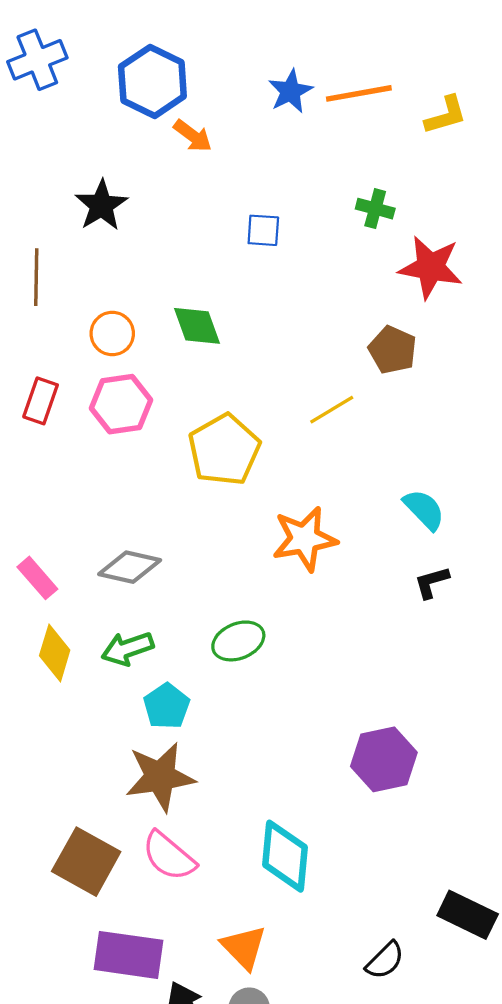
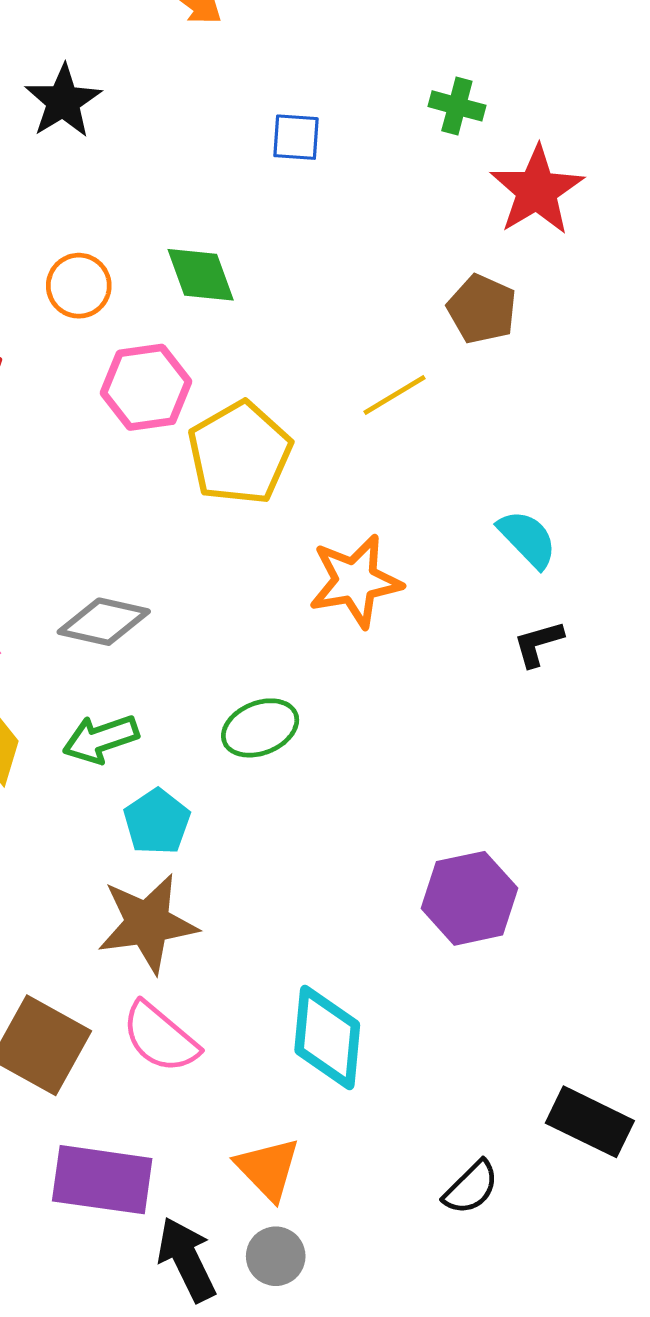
red star: (431, 267) -> (537, 190), turned 30
pink hexagon: (121, 404) -> (146, 387), moved

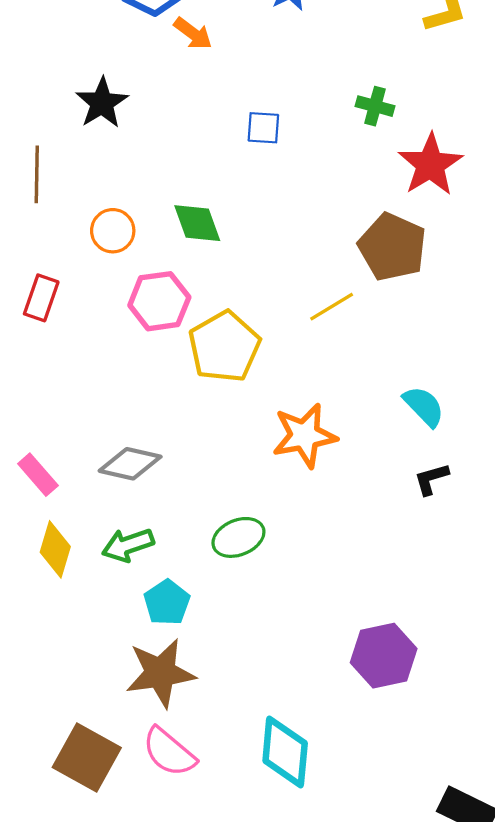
brown pentagon: (482, 309) -> (392, 247), size x1.4

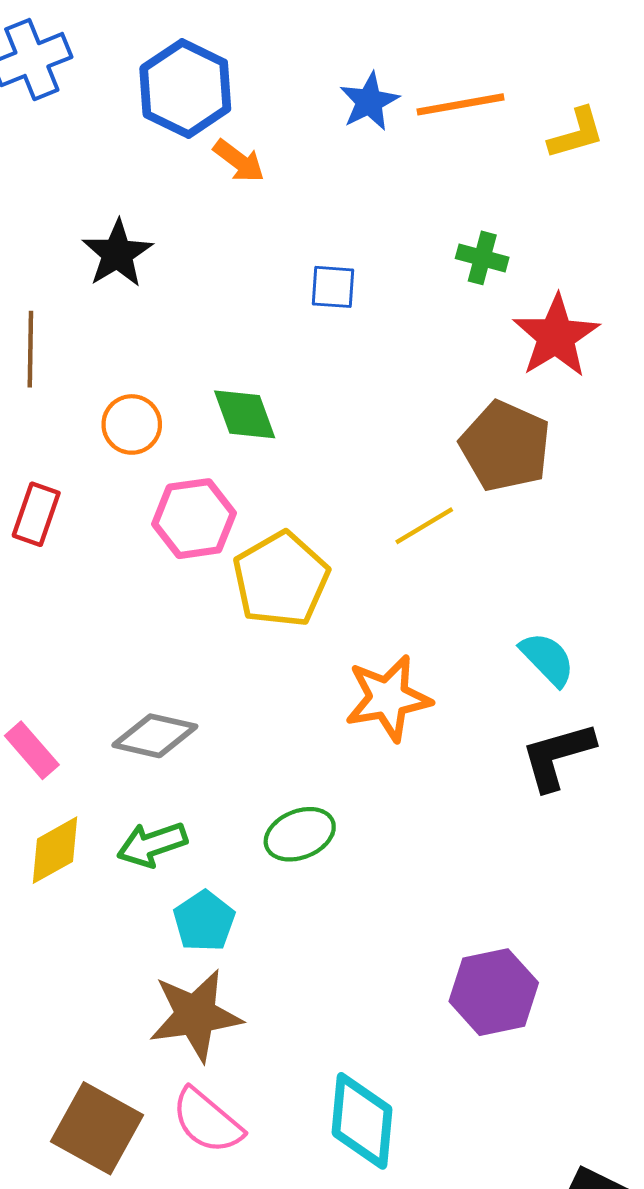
black L-shape: (431, 479) -> (557, 756), size x1.6
yellow diamond: (55, 549) -> (55, 850), turned 44

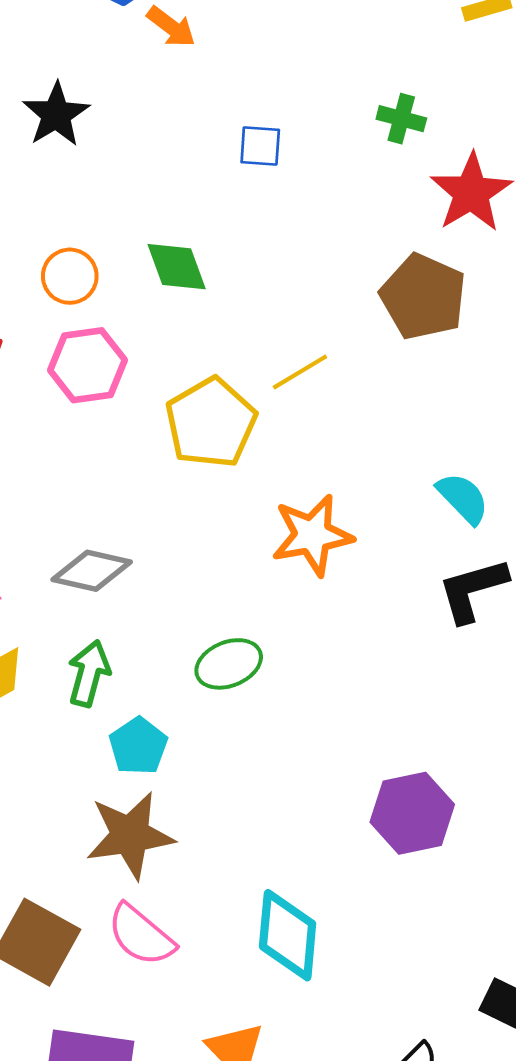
pink hexagon: (194, 519) -> (88, 365), moved
yellow line: (424, 526) -> (300, 372), moved
green arrow: (152, 844) -> (89, 673), turned 124

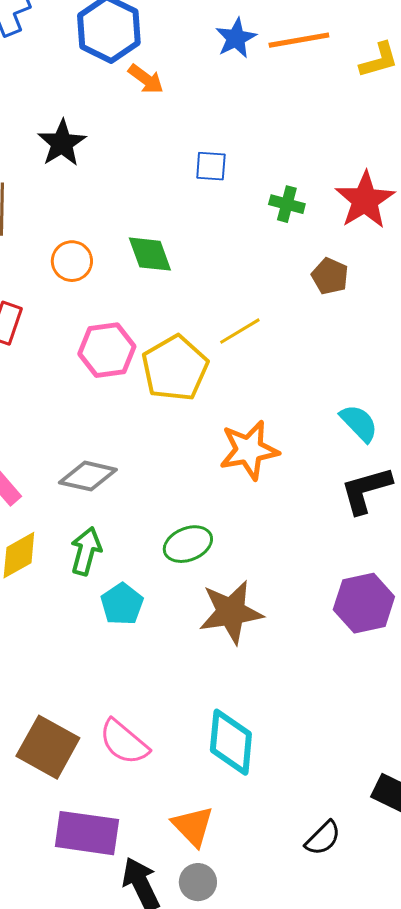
green cross: (401, 119) -> (287, 204), moved
brown pentagon: (423, 297) -> (330, 276), size x0.6
pink hexagon: (88, 365) -> (107, 350), moved
purple hexagon: (412, 813) -> (364, 603), moved
brown star: (130, 835) -> (231, 612), moved

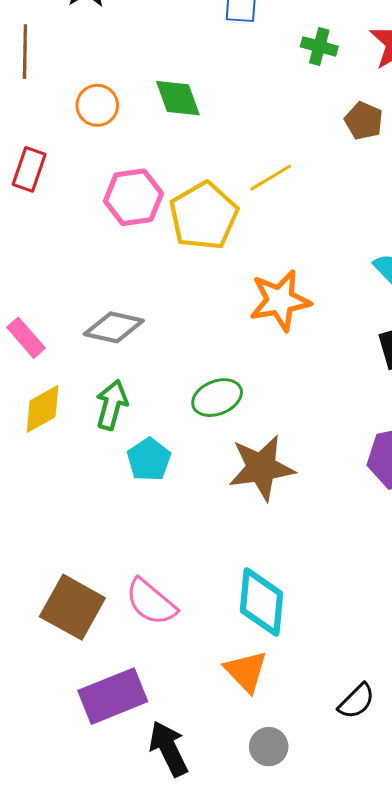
orange triangle: (193, 826) -> (246, 671), moved
purple rectangle: (87, 833) -> (113, 696), turned -30
gray circle: (198, 882) -> (269, 747), moved

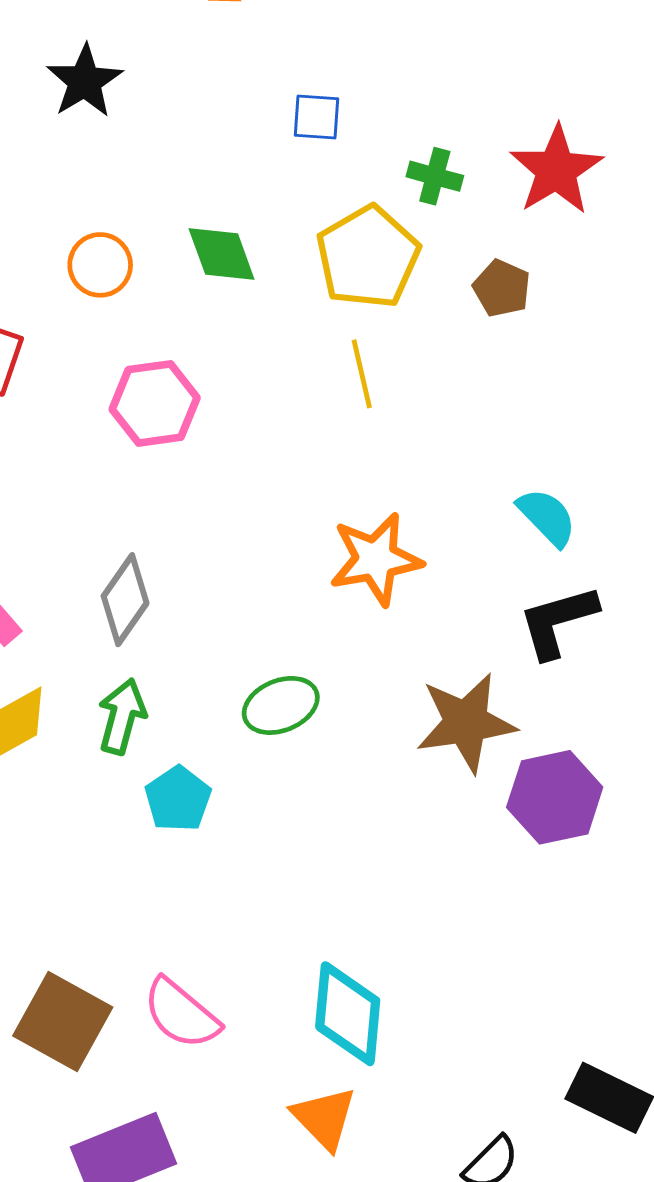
yellow line: (271, 178) -> (362, 374), turned -72
yellow pentagon: (204, 216) -> (368, 257), moved
gray diamond: (114, 327) -> (125, 600), turned -68
brown star: (261, 468) -> (466, 723), moved

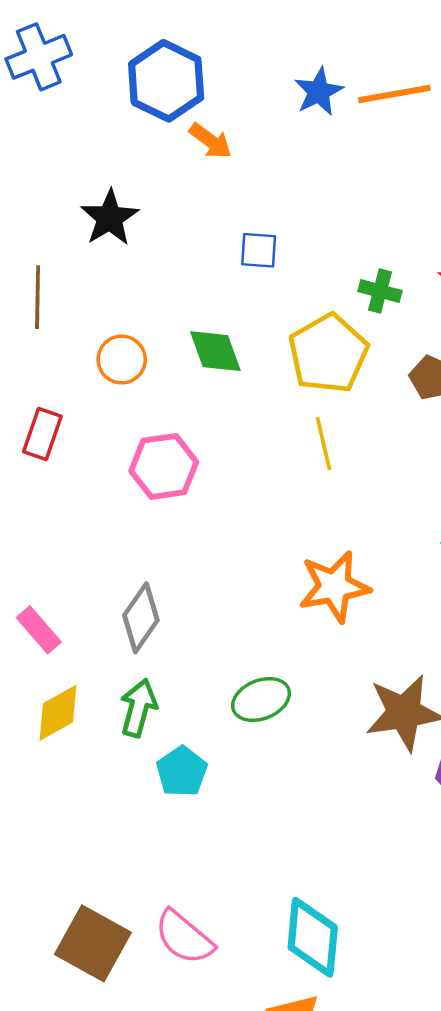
blue square: (317, 117) -> (259, 250), moved

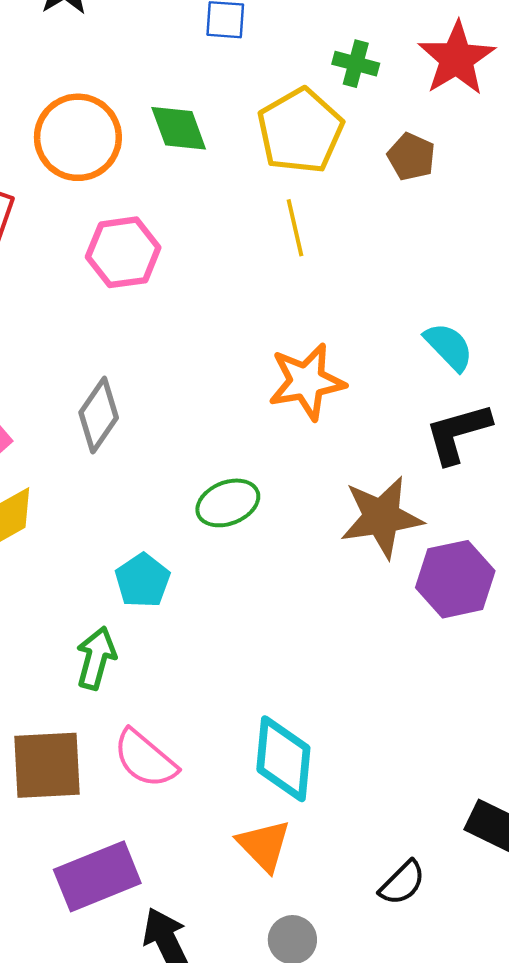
orange circle: (122, 360) -> (78, 137), size x1.6
green arrow: (138, 708) -> (96, 658), moved
brown square: (93, 943) -> (47, 765), turned -32

